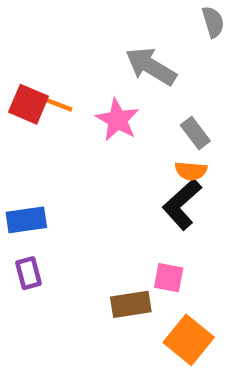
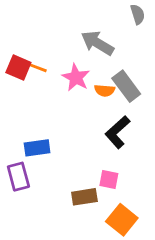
gray rectangle: (195, 133) -> (126, 86), size x1.5
orange semicircle: (191, 171) -> (105, 90), moved
blue rectangle: (26, 220) -> (37, 148), moved
purple rectangle: (29, 273) -> (18, 177), size x1.4

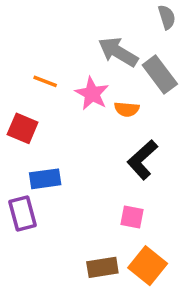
red square: (18, 67) -> (23, 128), moved
gray rectangle: (126, 86) -> (160, 75), moved
brown rectangle: (84, 197) -> (102, 267), moved

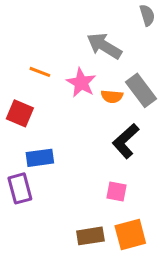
gray rectangle: (160, 75) -> (141, 90), moved
orange square: (148, 266) -> (130, 234), turned 36

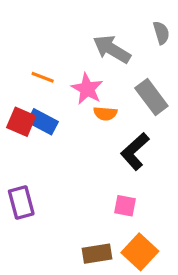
gray semicircle: (147, 15) -> (161, 33), moved
orange semicircle: (112, 96) -> (105, 113), moved
blue rectangle: (40, 158) -> (43, 122), moved, turned 36
orange square: (130, 234) -> (140, 252), turned -32

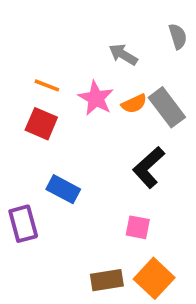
gray arrow: (112, 49) -> (123, 55), size x0.7
orange semicircle: (105, 113) -> (134, 104), moved, turned -30
red square: (21, 122) -> (41, 124), moved
blue rectangle: (43, 122) -> (63, 189), moved

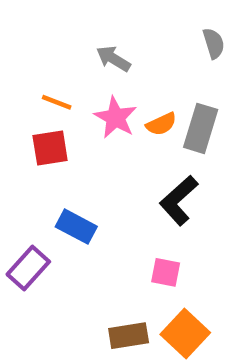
gray arrow: (123, 55) -> (113, 59), moved
gray rectangle: (167, 107) -> (201, 128), turned 54
red square: (41, 124) -> (50, 148), turned -32
purple rectangle: (23, 224) -> (28, 268), turned 57

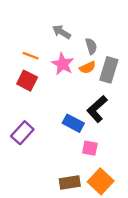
gray semicircle: (214, 43) -> (91, 46), moved
red square: (50, 148) -> (27, 81), turned 36
blue rectangle: (76, 227) -> (73, 123), moved
purple rectangle: (28, 268) -> (22, 133), moved

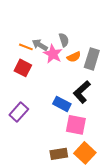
gray arrow: (61, 32) -> (40, 45), moved
gray semicircle: (91, 46) -> (64, 40), moved
pink square: (90, 148) -> (76, 125), size x1.5

